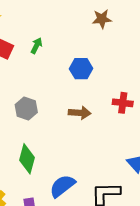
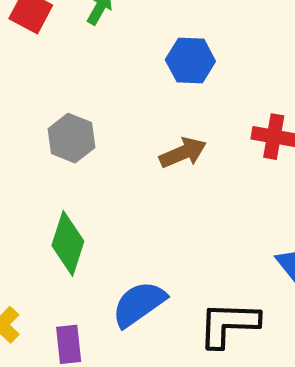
brown arrow: (80, 113) -> (183, 153), turned -30

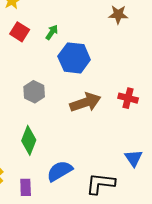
blue hexagon: (190, 61) -> (74, 58), moved, size x1.4
brown arrow: (183, 153) -> (85, 102), size x1.4

